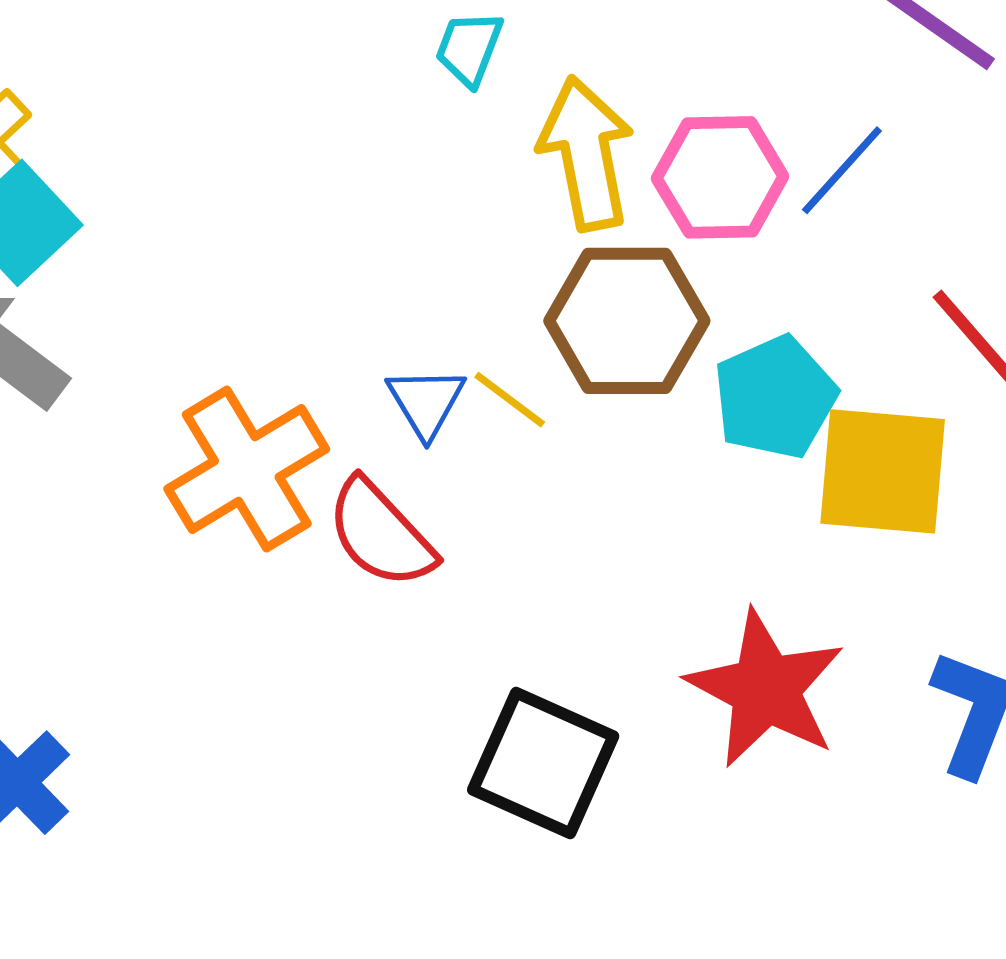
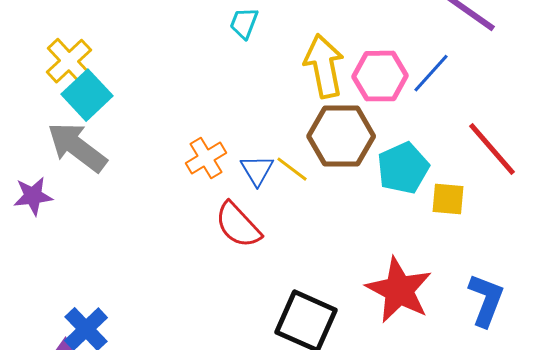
cyan trapezoid: (469, 48) -> (244, 23), moved
orange cross: (247, 469) -> (206, 158), moved, size x0.6
yellow square: (883, 471) -> (448, 199), size x0.6

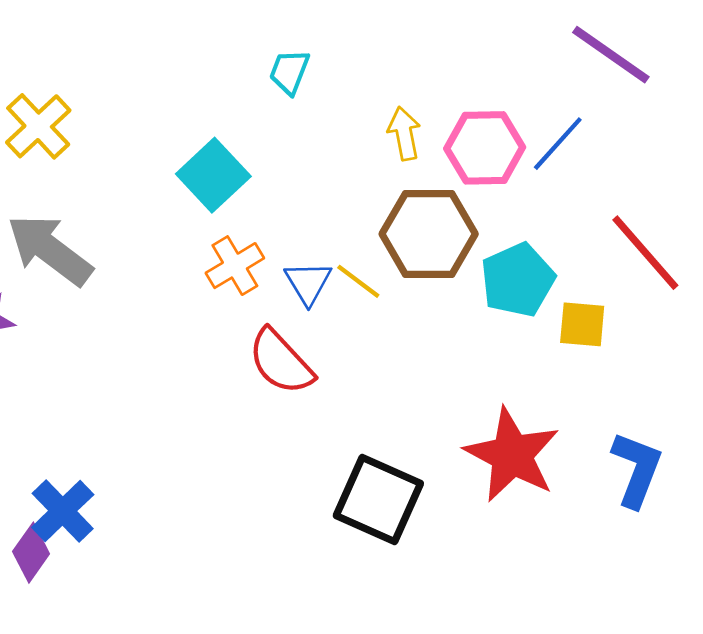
yellow arrow: (324, 66) -> (404, 134), size x0.6
cyan square: (87, 95) -> (213, 175), moved

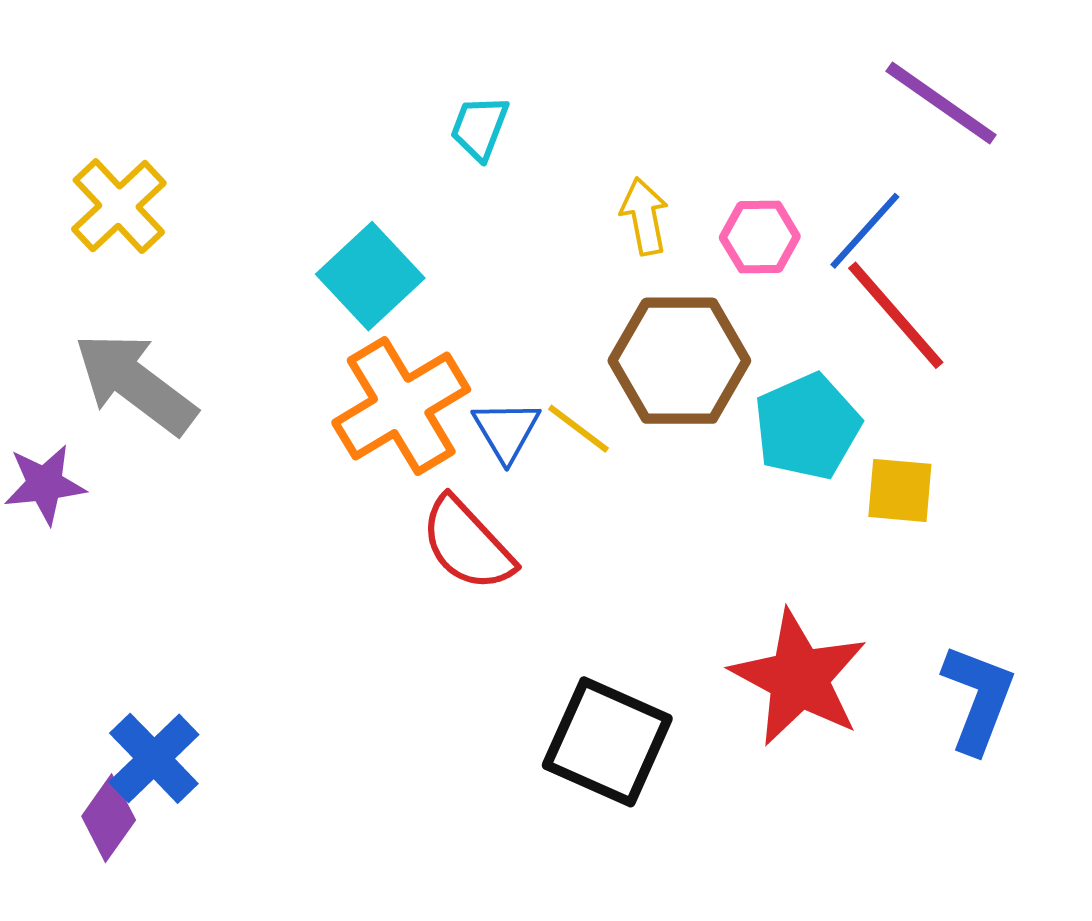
pink hexagon: (485, 148) -> (760, 237), size x0.7
red line: (645, 253) -> (896, 315), moved
orange cross: (235, 266) -> (401, 406), size x1.6

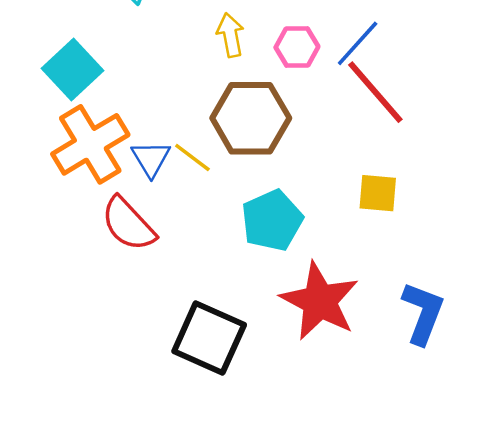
cyan pentagon: (807, 427) -> (272, 220), moved

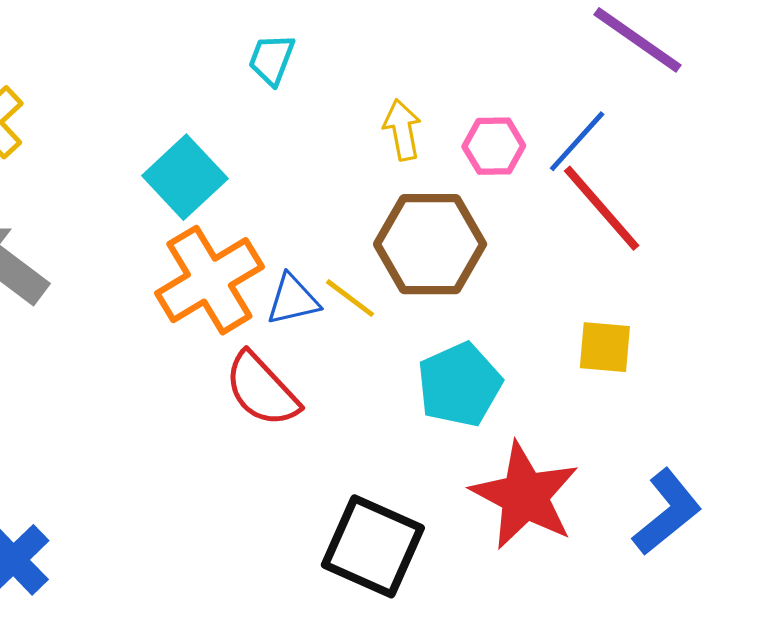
blue triangle: (151, 159) -> (293, 300), turned 48
blue L-shape: (423, 313) -> (667, 512), turned 30

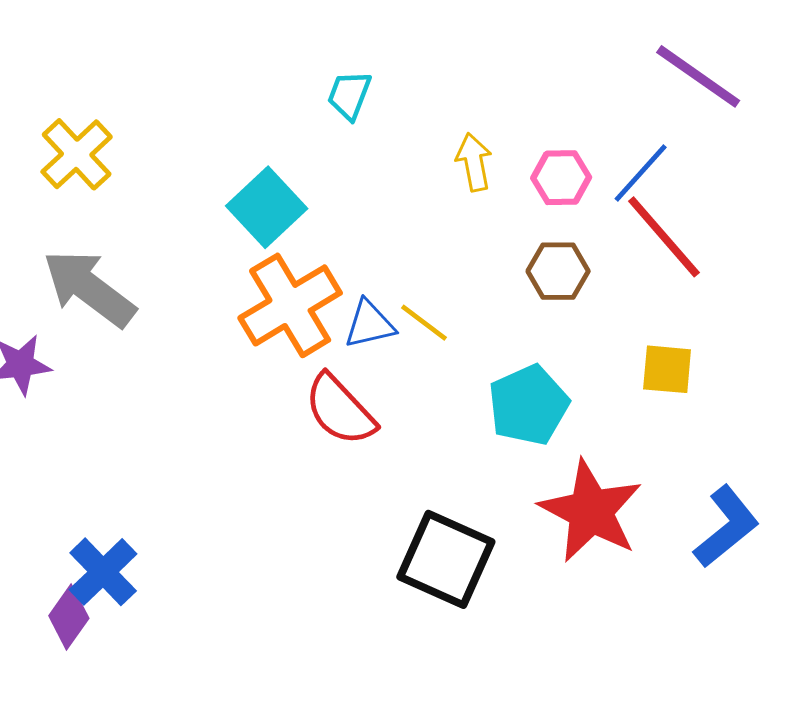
brown hexagon: (430, 244) -> (558, 271), moved, size x0.6

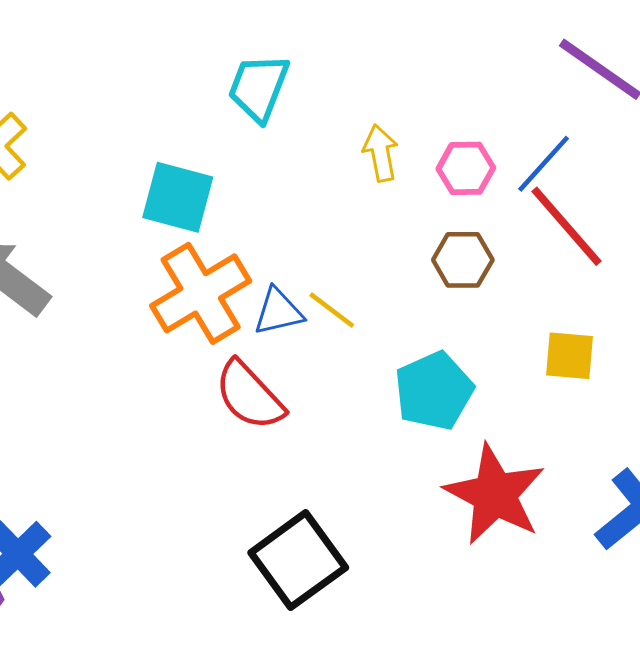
cyan trapezoid: (349, 95) -> (259, 88), size x1.4
cyan square: (267, 207) -> (178, 197), turned -32
black square: (446, 559) -> (298, 560), moved, turned 30

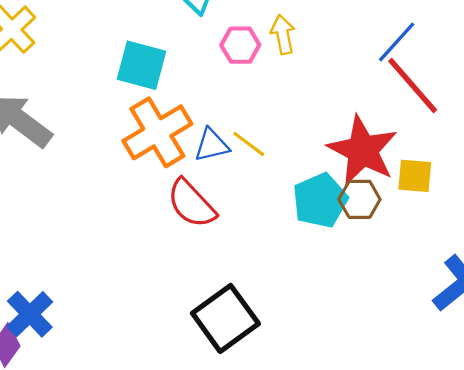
pink hexagon: (466, 168) -> (240, 45), moved
brown hexagon: (463, 260) -> (359, 199), moved
red star: (495, 494) -> (363, 150), moved

